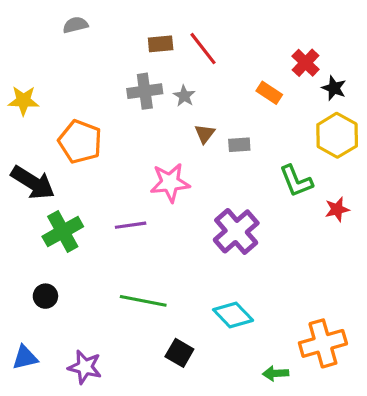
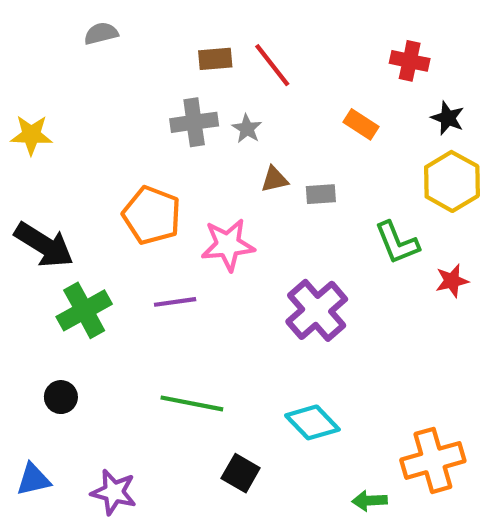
red cross: (306, 63) -> (410, 61), moved, turned -32
brown triangle: (205, 134) -> (274, 179), turned 40
orange pentagon: (80, 142) -> (152, 215), moved

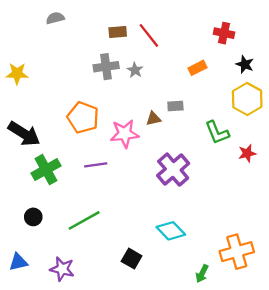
orange rectangle: (361, 124) -> (197, 68), turned -60
brown triangle: (274, 179) -> (153, 119), moved
green line: (192, 403) -> (84, 220), moved, turned -40
green arrow: (370, 501) -> (202, 274), turned -60

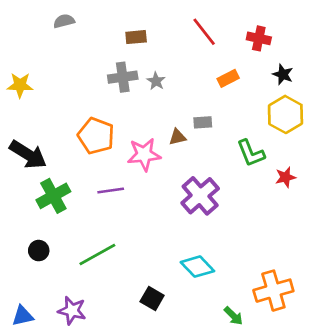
red line: (149, 35) -> (204, 32), moved
blue triangle: (18, 262) -> (23, 316), moved
green arrow: (202, 274) -> (233, 316), turned -72

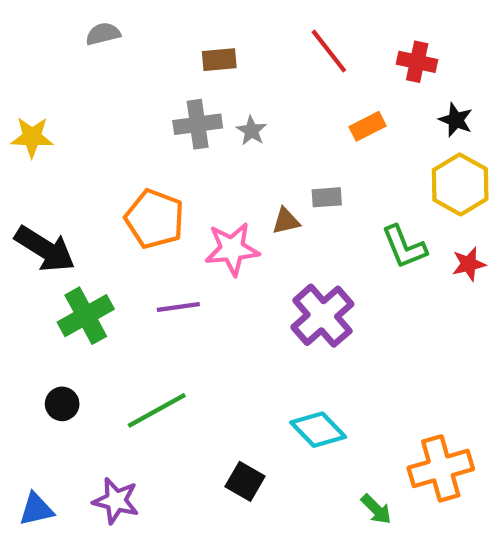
red star: (285, 177) -> (469, 264), moved

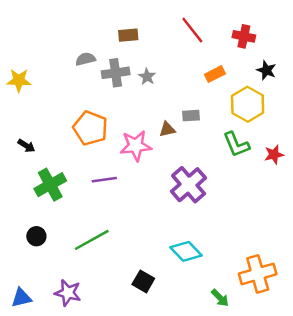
gray semicircle: (103, 34) -> (85, 59), moved
yellow hexagon: (460, 184) -> (248, 104), moved
black arrow: (45, 249) -> (26, 146), size x0.5

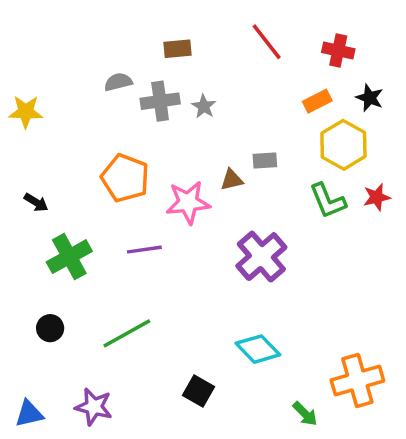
orange rectangle: (215, 74) -> (317, 101), moved
red star: (274, 155) -> (377, 197), moved

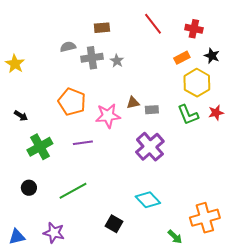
yellow star: (26, 112) -> (15, 64), turned 30
gray rectangle: (265, 161) -> (152, 110), moved

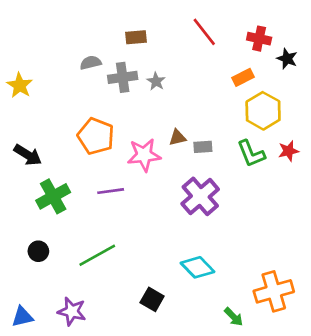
black star: (212, 56) -> (287, 59), moved
black arrow: (21, 116) -> (28, 155), size x1.5

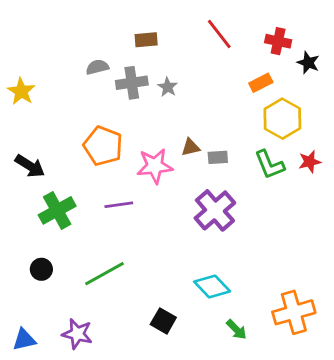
green arrow: (234, 317) -> (236, 330), moved

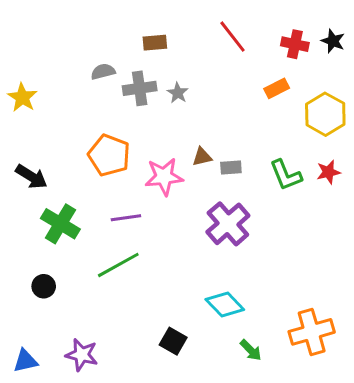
black star: (308, 63) -> (333, 41), moved
yellow hexagon: (282, 119) -> (325, 114), moved
green cross: (57, 210) -> (60, 224), turned -30
green line: (104, 274) -> (118, 265), moved

